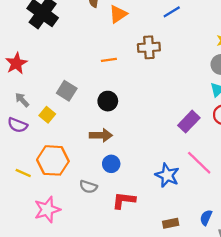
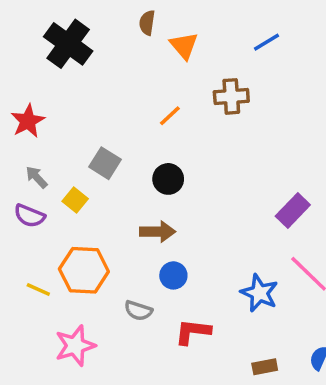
orange triangle: (118, 14) -> (184, 46), turned -36
orange line: (109, 60) -> (170, 116), turned -35

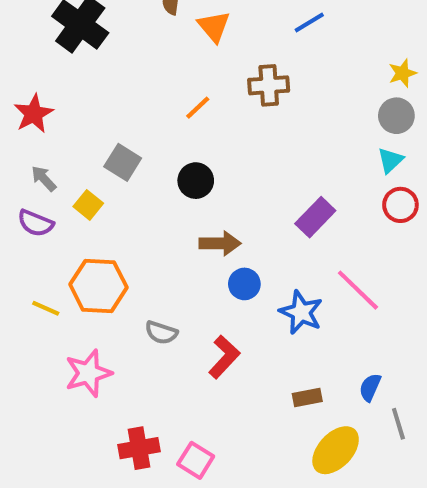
purple rectangle: (293, 211) -> (315, 217), moved
brown arrow: (158, 232) -> (220, 243), moved
blue circle: (173, 275) -> (244, 284), moved
red L-shape: (193, 332) -> (224, 357), turned 126

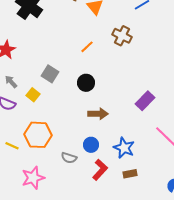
brown cross: (269, 85) -> (122, 36), turned 30
blue circle: (244, 284) -> (91, 145), moved
blue star: (301, 312) -> (124, 148), moved
brown rectangle: (307, 397) -> (130, 174), moved

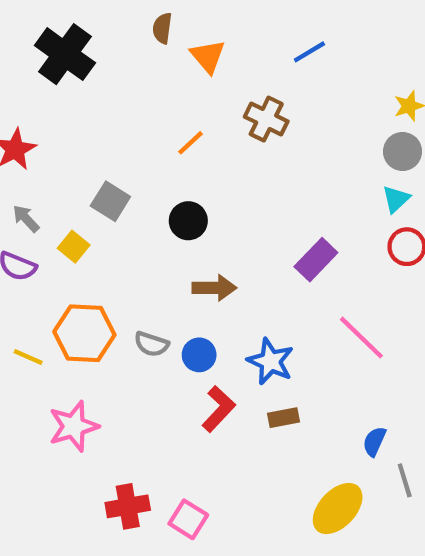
gray semicircle: (69, 158) -> (151, 344), moved

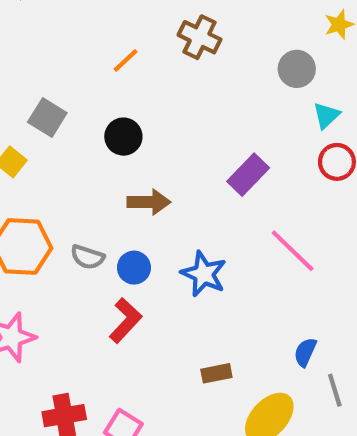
gray circle: (403, 151) -> (297, 69), moved
red L-shape: (219, 409) -> (126, 320), moved
brown rectangle: (283, 418) -> (216, 373), moved

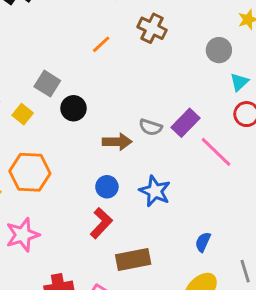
black circle: (123, 137) -> (74, 108), moved
pink line: (293, 251) -> (216, 152), moved
gray semicircle: (87, 257) -> (151, 127), moved
blue semicircle: (305, 352) -> (203, 242), moved
brown rectangle: (216, 373) -> (133, 259), moved, size x1.6

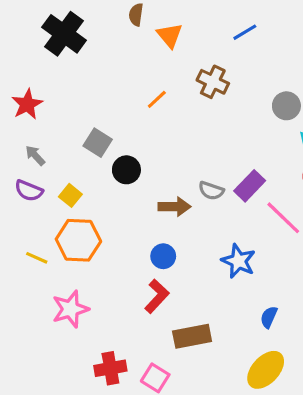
yellow square: (23, 114) -> (70, 195), moved
blue star: (155, 191) -> (238, 261), moved

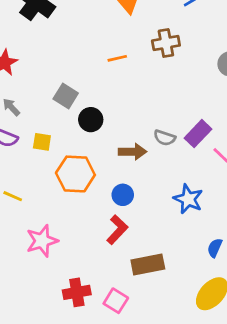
brown cross: (213, 82) -> (166, 43), turned -36
orange line: (157, 99) -> (117, 58), turned 30
yellow square: (70, 195) -> (42, 142), turned -30
orange hexagon: (78, 240) -> (75, 174), moved

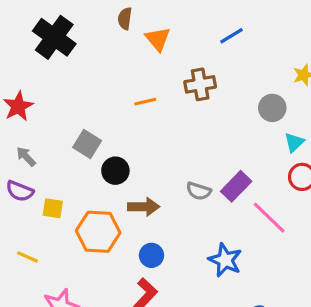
yellow square: (42, 142) -> (53, 208), moved
brown arrow: (133, 152) -> (144, 207), moved

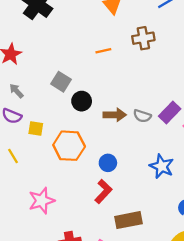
brown arrow: (144, 207) -> (115, 115), moved
yellow line: (28, 257) -> (13, 156), moved, turned 35

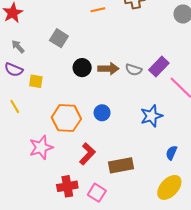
black circle: (82, 101) -> (82, 68), moved
orange hexagon: (69, 146) -> (66, 118), moved
blue star: (162, 166) -> (151, 116), turned 30
red L-shape: (103, 191) -> (87, 154), moved

